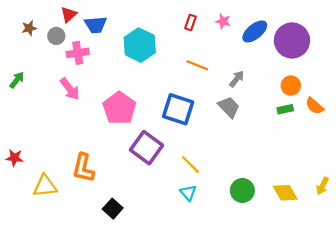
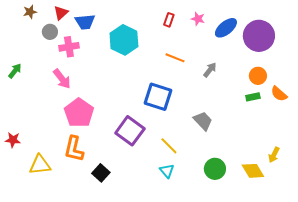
brown star: (29, 28) -> (30, 12), moved
gray trapezoid: (229, 107) -> (203, 121), moved
pink pentagon: (119, 108) -> (79, 113), moved
yellow arrow: (322, 186) -> (274, 155), moved
black square: (113, 209) -> (101, 173), moved

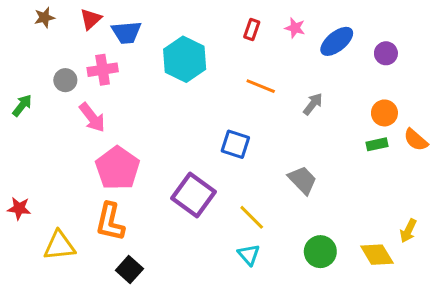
gray circle: (50, 32) -> (65, 80), moved
purple circle: (259, 36) -> (386, 53), size x0.5
blue square: (158, 97) -> (235, 144), size x0.7
black square: (101, 173) -> (129, 270), moved

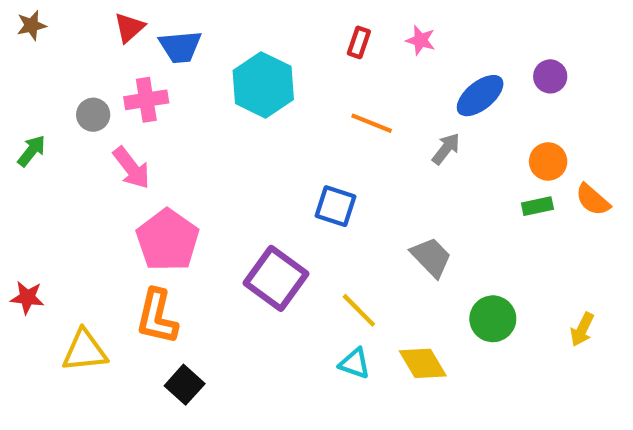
brown star: (44, 18) -> (32, 25), moved
blue ellipse: (337, 41) -> (480, 96), moved
green circle: (320, 252) -> (493, 319), moved
cyan triangle: (249, 255) -> (355, 363), turned -30
yellow diamond: (377, 255) -> (423, 363), moved

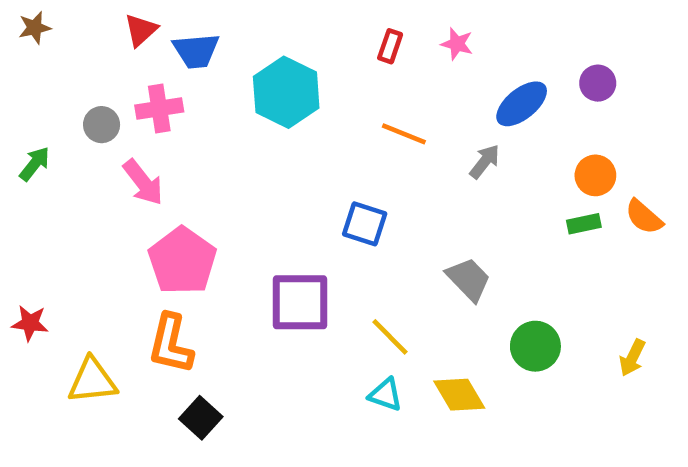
purple square: (276, 278) -> (300, 302), turned -36

